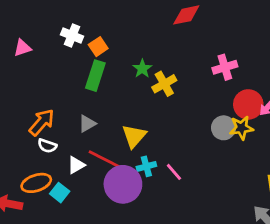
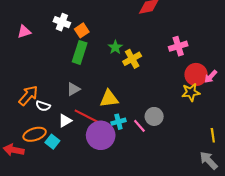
orange arrow: (42, 122) -> (28, 95), moved
gray circle: (224, 128) -> (154, 116), moved
yellow triangle: (134, 136) -> (109, 99), turned 42

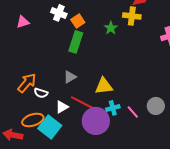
green star: (115, 47) -> (111, 28), moved
yellow cross: (132, 59) -> (132, 16), moved, turned 36
gray circle: (154, 116) -> (156, 106), moved
cyan square: (52, 142) -> (50, 127), size x1.6

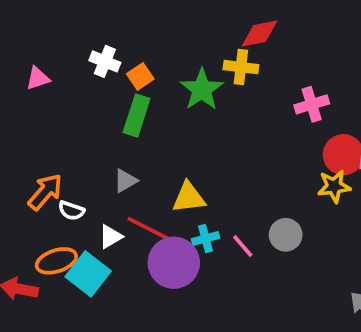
green star: (111, 28) -> (202, 89), size x1.6

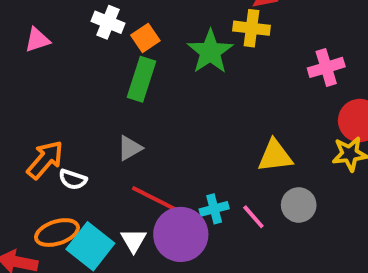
yellow triangle: (189, 198) -> (275, 156), moved
white triangle: (110, 237) -> (134, 240), moved, turned -30

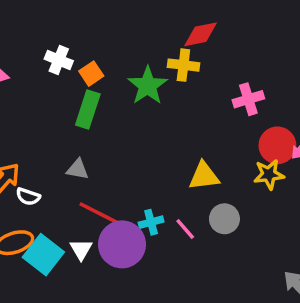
gray triangle: (130, 148) -> (78, 169), turned 40

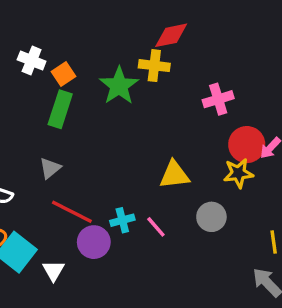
gray triangle: (78, 169) -> (50, 168), turned -50
gray circle: (224, 219) -> (211, 217), moved
purple circle: (122, 244) -> (94, 242), size x0.7
white triangle: (81, 250) -> (53, 271), moved

